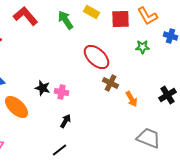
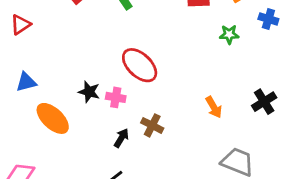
red ellipse: (96, 57) -> (140, 65), moved
brown cross: (110, 83) -> (152, 125), moved

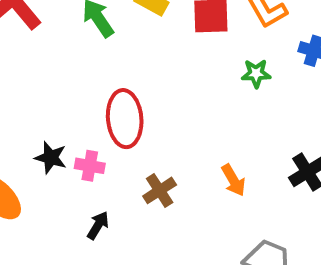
red ellipse: (140, 65) -> (125, 119), turned 42
brown cross: (152, 125) -> (160, 190), moved, turned 30

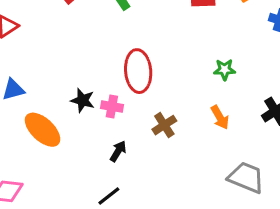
green star: (256, 73) -> (224, 70), moved

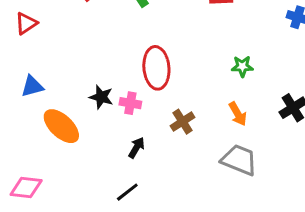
gray trapezoid: (246, 177) -> (239, 160), moved

